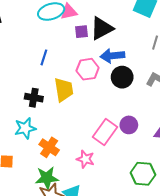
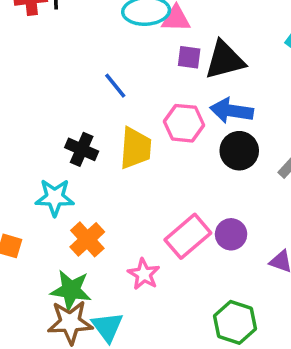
blue line: (44, 57) -> (115, 86), turned -70

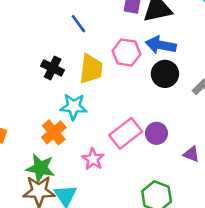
cyan star: (55, 197) -> (74, 107), moved

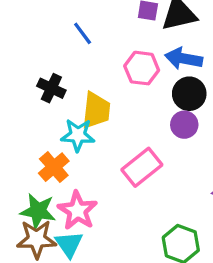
yellow trapezoid: (91, 69) -> (96, 110), moved
purple circle: (156, 133) -> (184, 125), moved
pink star: (93, 159) -> (77, 211), moved, size x1.4

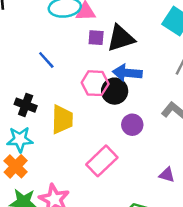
black circle: (189, 94) -> (115, 91), moved
cyan star: (78, 135) -> (20, 139), moved
orange cross: (54, 167) -> (16, 166), moved

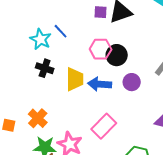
blue arrow: (127, 73) -> (100, 84), moved
cyan star: (20, 139) -> (41, 39), moved, turned 30
pink rectangle: (102, 161) -> (104, 126), moved

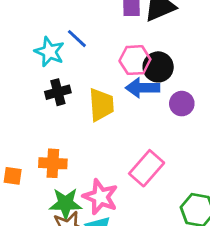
black cross: (45, 68) -> (58, 92), turned -30
blue arrow: (100, 84) -> (142, 88), moved
orange cross: (38, 118) -> (53, 163), turned -36

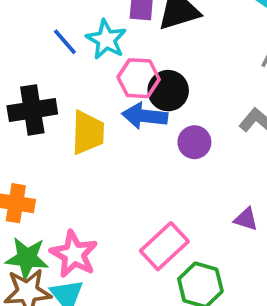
cyan star: (49, 52) -> (106, 40), moved
black cross: (58, 92) -> (32, 110), size x1.4
pink rectangle: (147, 168) -> (164, 246), moved

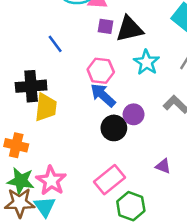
cyan star: (106, 40) -> (146, 62), moved
black circle: (168, 91) -> (114, 128), moved
blue arrow: (145, 116) -> (103, 95), turned 32
yellow trapezoid: (88, 133) -> (46, 107), moved

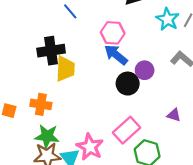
cyan star: (146, 62) -> (168, 19), moved
pink star: (51, 181) -> (90, 147), moved

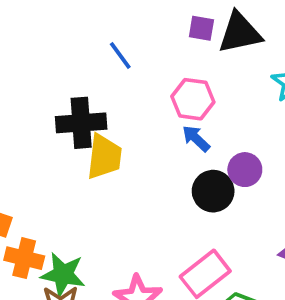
blue arrow: (116, 55) -> (196, 138), size x0.7
orange cross: (41, 104) -> (24, 258), moved

